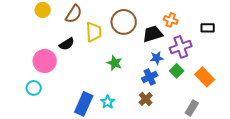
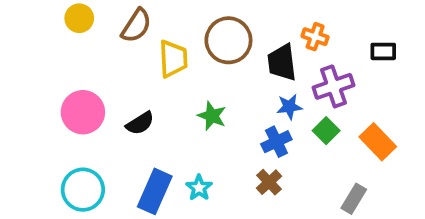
black trapezoid: (153, 34) -> (282, 62), turned -80
black semicircle: (67, 44) -> (140, 123), moved
cyan circle: (34, 88) -> (83, 190), moved, size x1.5

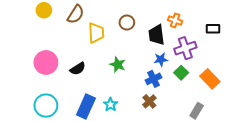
brown circle: (228, 40) -> (127, 23), size x0.6

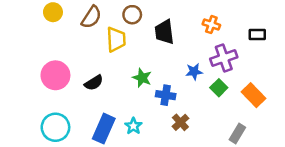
brown circle: (127, 23) -> (132, 15), moved
black trapezoid: (157, 35) -> (164, 32), moved
blue cross: (154, 79) -> (166, 95), moved, turned 35

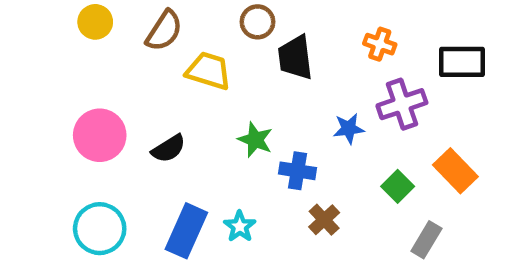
brown circle: (132, 15) -> (257, 22), moved
black rectangle: (257, 34) -> (462, 62), size x1.5
yellow trapezoid: (116, 39) -> (209, 71), turned -70
green square: (219, 88) -> (398, 186), moved

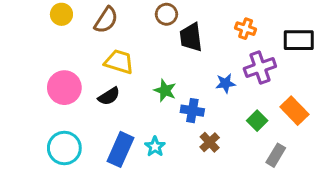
yellow trapezoid: (209, 71) -> (119, 62), moved

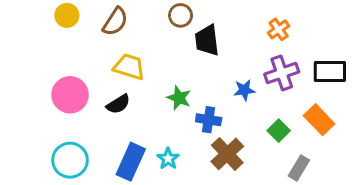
orange cross: (246, 29) -> (279, 29), moved, turned 36
black rectangle: (299, 40) -> (330, 71), moved
brown cross: (210, 142) -> (227, 154), size x1.5

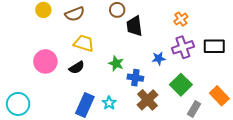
brown semicircle: (115, 22) -> (75, 14), turned 36
orange rectangle: (319, 120) -> (219, 96), moved
green square: (279, 131) -> (181, 85), size x1.5
cyan circle: (70, 160) -> (18, 104), moved

